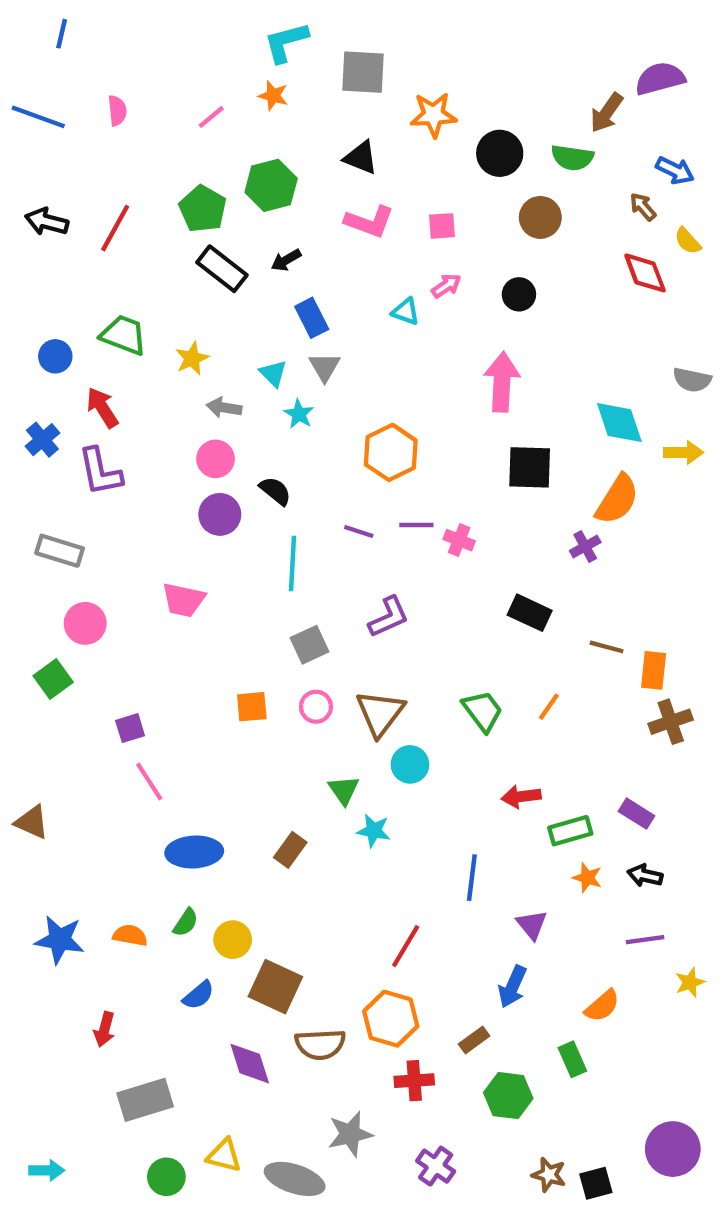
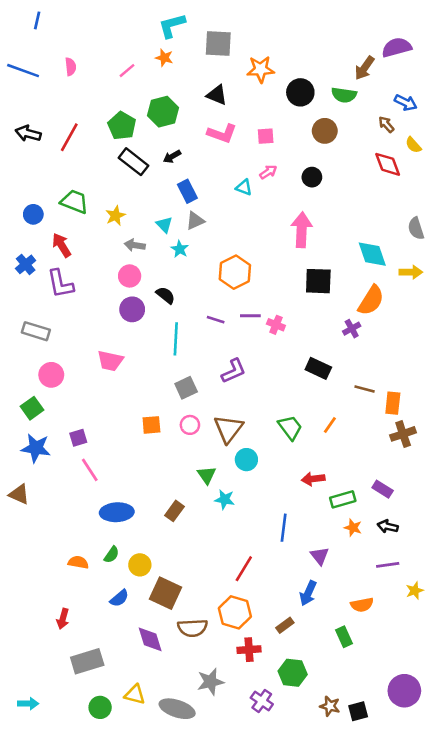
gray triangle: (325, 367) -> (195, 221), turned 36
gray semicircle: (692, 380) -> (416, 228), turned 60
blue star: (60, 940) -> (36, 448), moved
orange semicircle: (602, 1006) -> (362, 605), turned 30
green hexagon: (508, 1096) -> (293, 673), moved

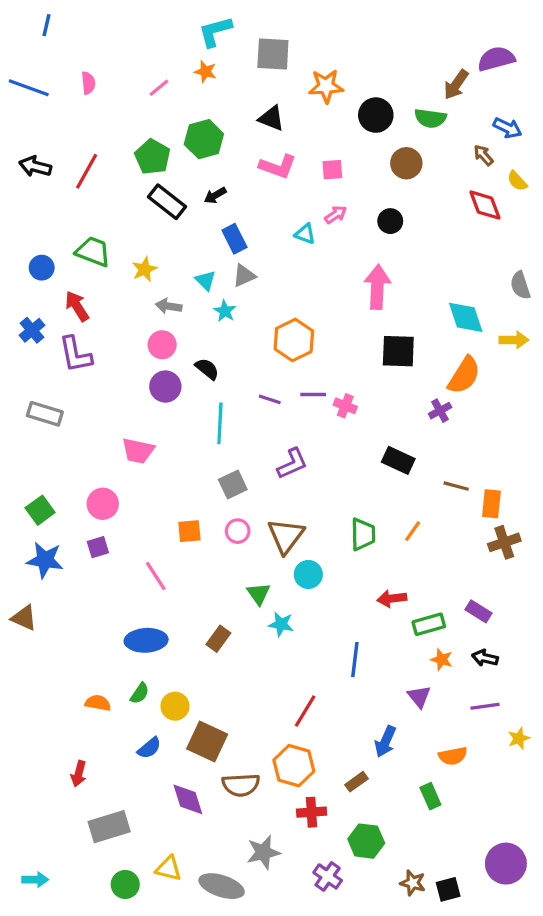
pink circle: (51, 375) -> (103, 504), moved
green trapezoid: (290, 427) -> (363, 534), turned 36
pink line: (90, 470) -> (156, 576), moved
purple triangle: (320, 556) -> (419, 697), moved

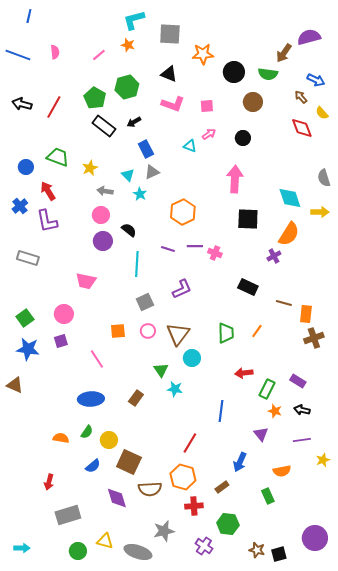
green rectangle: (429, 624) -> (267, 389), turned -48

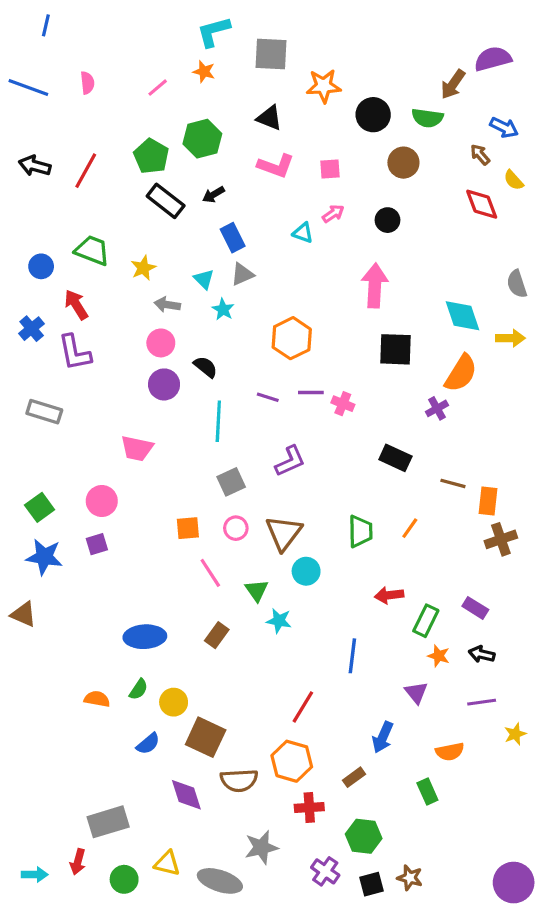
pink line: (97, 359) -> (210, 573), moved
red arrow: (49, 482) -> (78, 862), moved
purple circle: (315, 538) -> (514, 883), moved
black square: (279, 554) -> (372, 884), moved

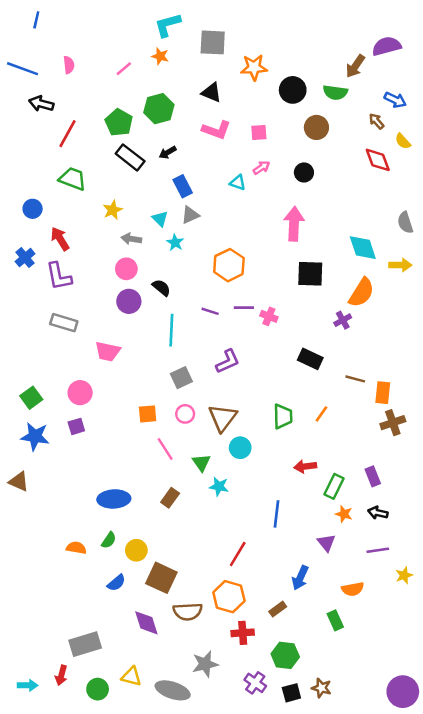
black arrow: (35, 166) -> (41, 104), moved
green trapezoid: (92, 250) -> (73, 179), moved
gray rectangle: (44, 412) -> (64, 323), moved
purple rectangle: (475, 608) -> (373, 476), turned 36

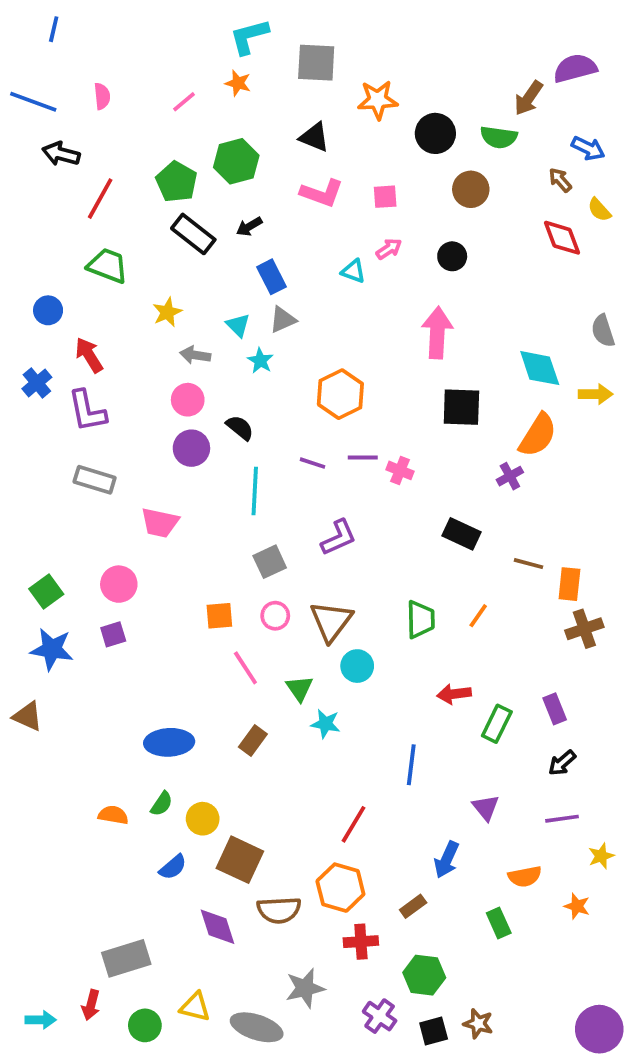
black arrow: (378, 513) -> (562, 763), turned -54
orange star: (344, 514) -> (577, 906), moved

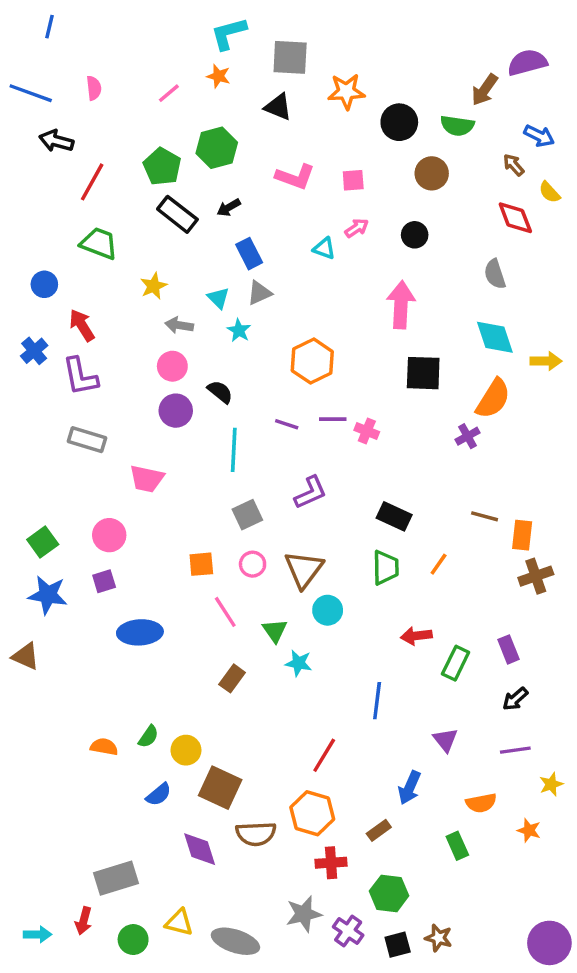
black triangle: (314, 137) -> (278, 107), moved
gray semicircle: (603, 331) -> (495, 274), moved
black rectangle: (461, 534) -> (394, 516), moved
blue ellipse: (169, 742) -> (140, 632), moved
gray star: (305, 988) -> (304, 914), moved

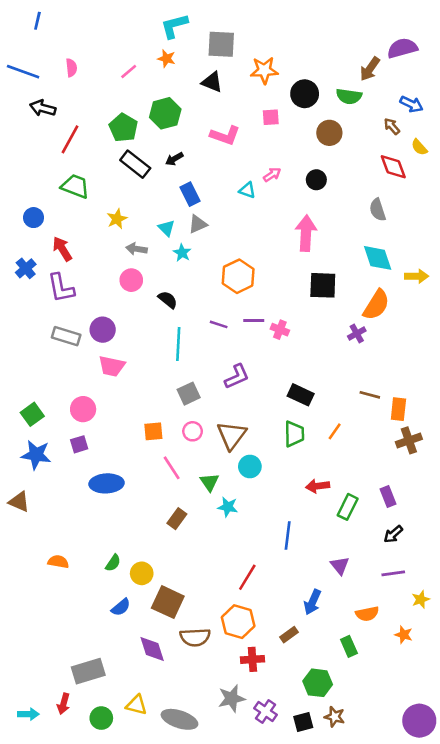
pink square: (353, 180) -> (271, 117), moved
purple circle: (176, 411) -> (103, 330), moved
orange semicircle: (104, 747) -> (58, 562), moved
green hexagon: (389, 893) -> (318, 683), moved

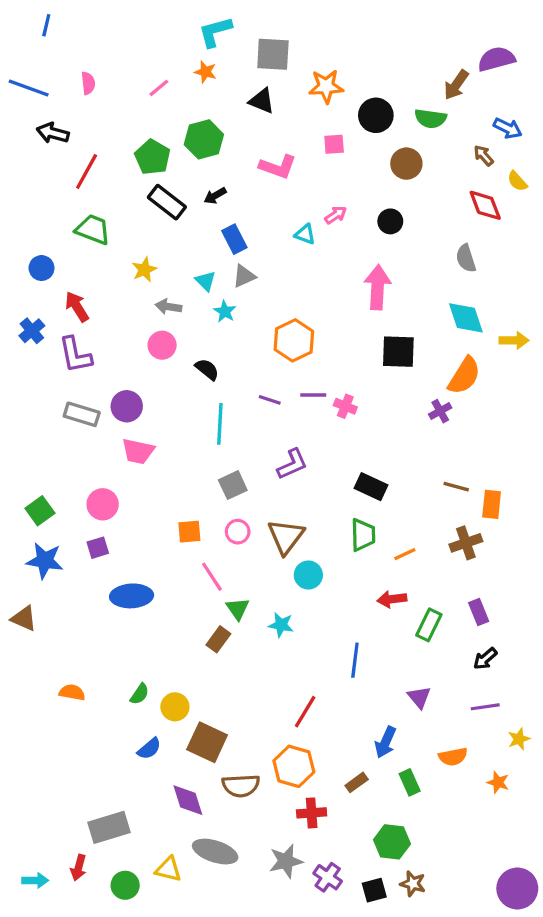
orange line: (335, 431) -> (405, 554), moved, turned 30
brown cross: (409, 440) -> (466, 543), moved
green triangle: (209, 482) -> (238, 609), moved
green rectangle: (349, 646) -> (410, 782), moved
gray ellipse: (179, 719) -> (215, 852), moved

